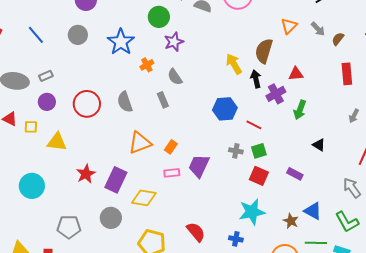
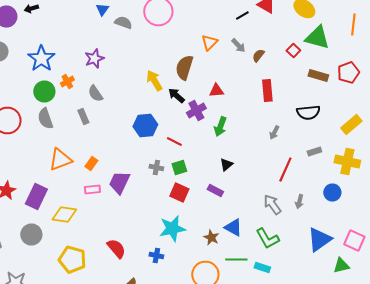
green circle: (159, 17) -> (44, 92), moved
black arrow: (256, 79) -> (176, 96), turned -36
black triangle: (319, 145) -> (226, 164), moved, turned 48

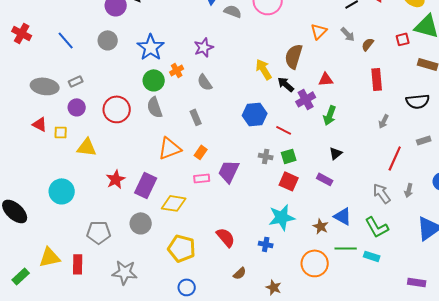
red square: (293, 50) -> (403, 39), turned 32
gray rectangle: (83, 116) -> (196, 117), moved

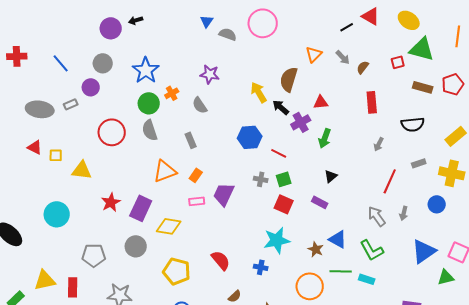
red cross: (22, 33) -> (17, 56), turned -30
purple star: (204, 47) -> (210, 74), moved, turned 30
purple circle: (77, 107) -> (91, 87), moved

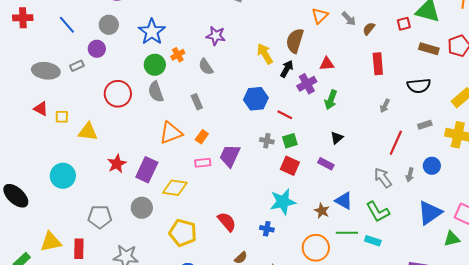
black arrow: (281, 107) -> (287, 69), turned 78
blue circle: (437, 204) -> (432, 166), moved

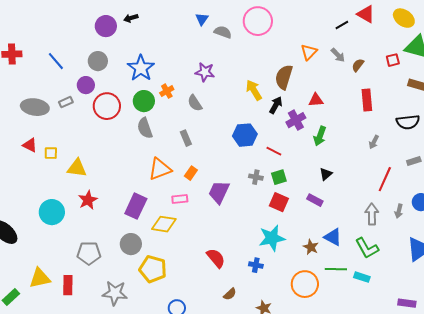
red circle: (118, 94) -> (107, 106), moved
pink rectangle: (203, 163) -> (180, 199), moved
red star: (117, 164) -> (88, 200), moved
gray arrow: (383, 178) -> (372, 214), turned 35
yellow pentagon: (183, 233) -> (153, 269), moved

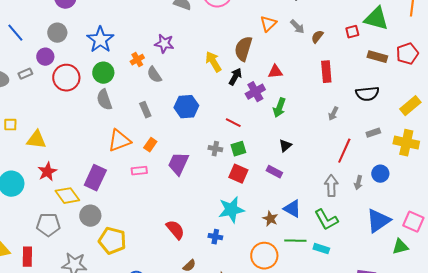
orange cross: (167, 91) -> (137, 60), moved
blue hexagon: (245, 135) -> (186, 107), moved
yellow diamond: (164, 224) -> (67, 196), moved, turned 45

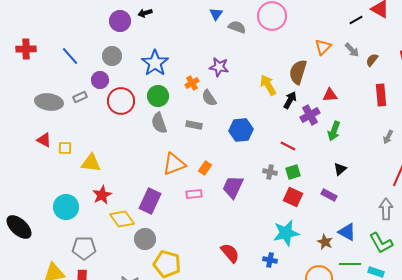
gray rectangle: (145, 110) -> (194, 125), moved, turned -56
gray pentagon: (48, 225) -> (84, 248), moved

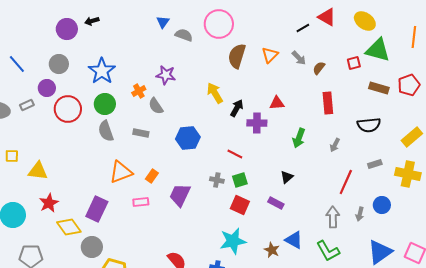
brown semicircle: (298, 72) -> (237, 56), moved
purple cross: (310, 115) -> (257, 123), turned 30
green arrow: (334, 131) -> (299, 138), moved

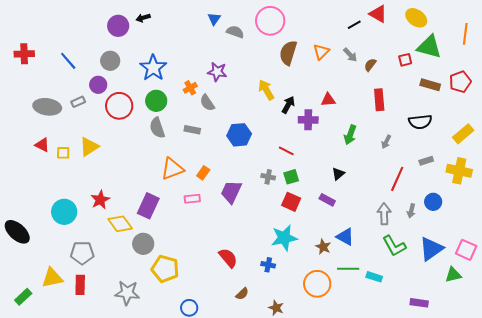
yellow triangle: (38, 171) -> (89, 147), moved, turned -40
green L-shape: (328, 251) -> (394, 246), moved

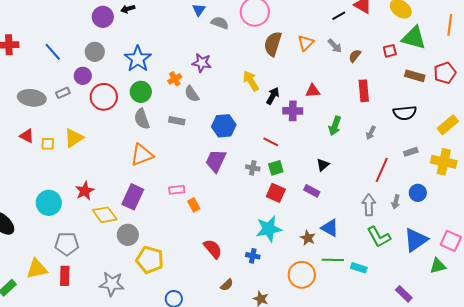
orange triangle: (172, 169) -> (142, 155), moved
orange rectangle: (203, 173) -> (194, 205), moved, turned -64
purple trapezoid: (231, 192) -> (216, 161), moved
purple rectangle: (419, 303) -> (404, 294), turned 36

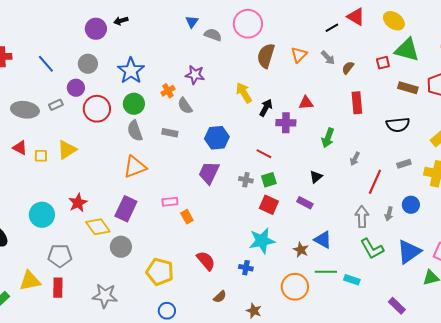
gray arrow: (371, 133) -> (355, 159), moved
yellow pentagon: (150, 260) -> (160, 272), moved

